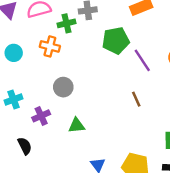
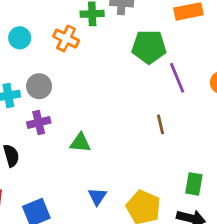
gray circle: (63, 87) -> (39, 86), moved

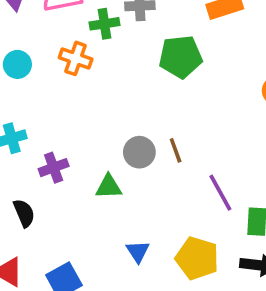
purple line: (177, 78) -> (220, 193), moved
gray circle: (39, 86) -> (139, 152), moved
brown line: (160, 124) -> (176, 150), moved

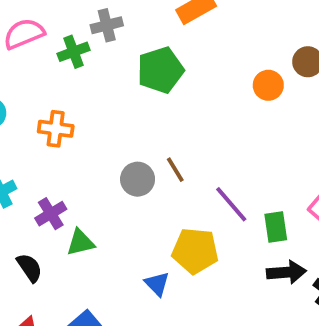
orange cross: (76, 58) -> (56, 129), moved
green triangle: (109, 187) -> (80, 242), moved
yellow pentagon: (197, 258) -> (195, 251), moved

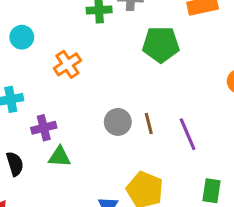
orange cross: (56, 129) -> (67, 64), turned 32
purple line: (231, 204) -> (188, 134), moved

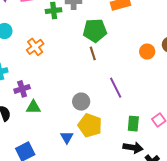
gray circle: (118, 122) -> (81, 102), moved
brown line: (149, 124) -> (93, 53), moved

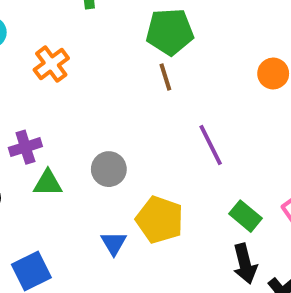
gray circle: (81, 102) -> (109, 169), moved
green rectangle: (133, 124) -> (246, 216), turned -56
black arrow: (133, 148) -> (245, 264), turned 66

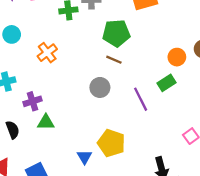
brown line: (165, 77) -> (114, 60), turned -49
gray circle: (109, 169) -> (100, 87), moved
green rectangle: (246, 216) -> (166, 83), moved, turned -72

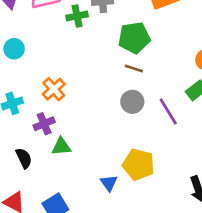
orange cross: (47, 53) -> (54, 89), moved
gray circle: (100, 87) -> (132, 102), moved

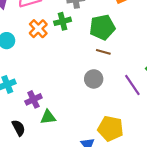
green cross: (77, 16) -> (63, 21), moved
orange cross: (54, 89) -> (38, 29), moved
gray circle: (132, 102) -> (94, 79), moved

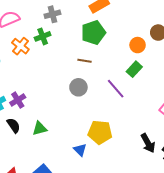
green pentagon: (102, 27) -> (93, 33), moved
purple cross: (33, 99) -> (18, 100), moved
black semicircle: (19, 128) -> (14, 125), moved

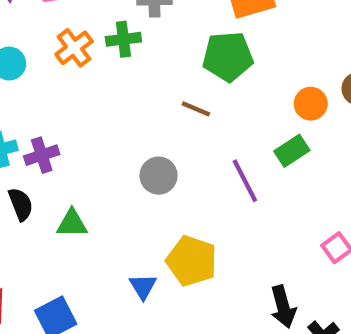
gray circle: (78, 87) -> (159, 176), moved

